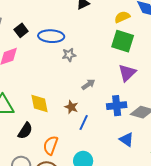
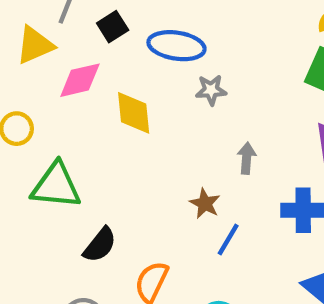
gray arrow: (88, 84) -> (247, 158), turned -56
yellow diamond: (40, 103) -> (134, 113), moved

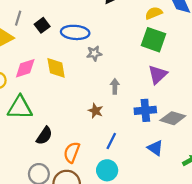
pink diamond: (80, 80) -> (25, 68), moved
blue line: (228, 240) -> (111, 141), moved

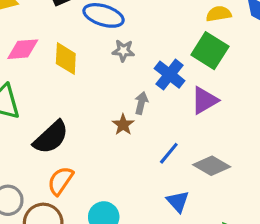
blue cross: (145, 110) -> (170, 75), moved, turned 30
brown star: (96, 111) -> (123, 125), moved
black semicircle: (44, 136) -> (51, 137), moved, size x1.4
blue line: (111, 141) -> (169, 153), moved

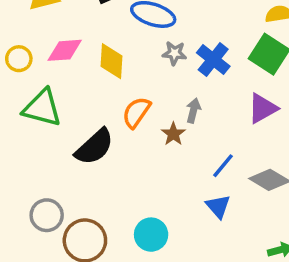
blue cross: (170, 75) -> (213, 59), moved
orange semicircle: (60, 181) -> (136, 112), moved
blue triangle: (178, 201) -> (218, 206), moved

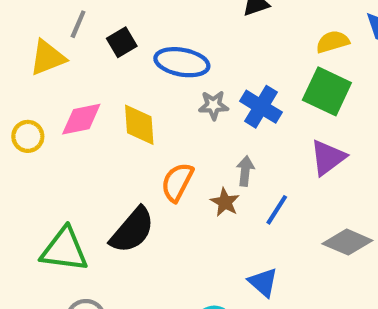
green triangle: (42, 108) -> (64, 250), moved
blue line: (223, 166) -> (277, 210), moved
blue triangle: (218, 206) -> (263, 282), moved

